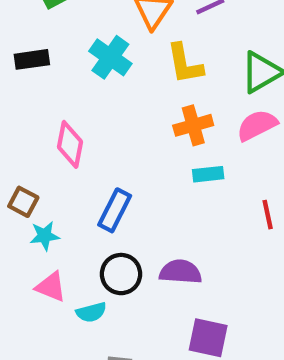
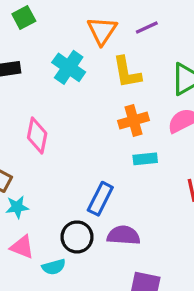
blue rectangle: (115, 210) -> (100, 199), moved

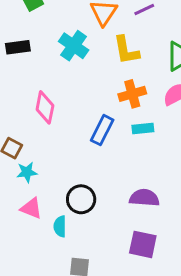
blue rectangle: (100, 199) -> (102, 130), moved
purple semicircle: (124, 235) -> (144, 198), moved
cyan semicircle: (54, 267) -> (60, 226), turned 105

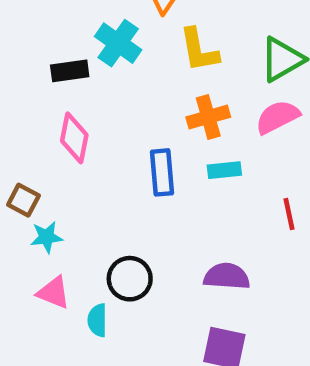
black rectangle: (18, 47) -> (70, 71), moved
blue rectangle: (102, 130) -> (162, 172), turned -32

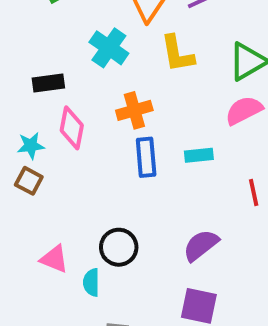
black rectangle: (70, 71) -> (48, 83), moved
orange cross: (208, 117) -> (134, 110), moved
cyan star: (47, 237) -> (31, 146), moved
purple semicircle: (227, 276) -> (201, 245), turned -42

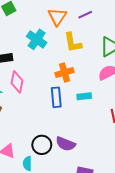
orange cross: (134, 110) -> (65, 73), moved
purple semicircle: (201, 245) -> (66, 144), moved, turned -120

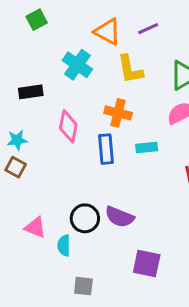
orange triangle: (57, 17) -> (107, 32), turned -36
orange cross: (65, 73) -> (118, 113), turned 30
pink diamond: (17, 82) -> (68, 126), moved

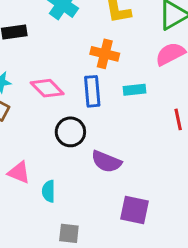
pink diamond: (68, 126) -> (47, 88), moved, turned -56
black circle: (85, 218) -> (70, 132), moved

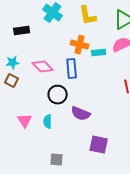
cyan rectangle: (134, 90) -> (99, 53), moved
pink triangle: (19, 173) -> (25, 121), turned 35
cyan semicircle: (49, 191) -> (48, 122), moved

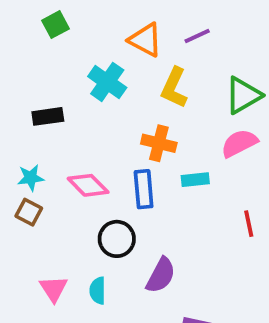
yellow L-shape: (88, 16) -> (174, 88), turned 35
cyan rectangle: (99, 53) -> (195, 180), moved
purple semicircle: (81, 114) -> (161, 275), turned -84

